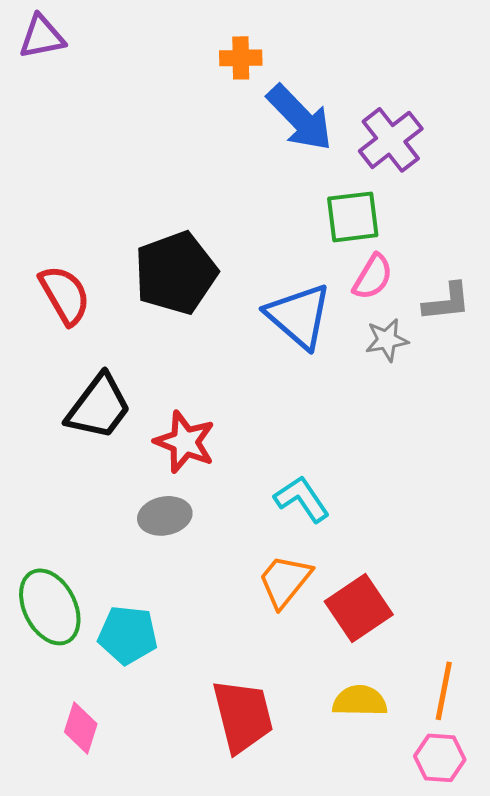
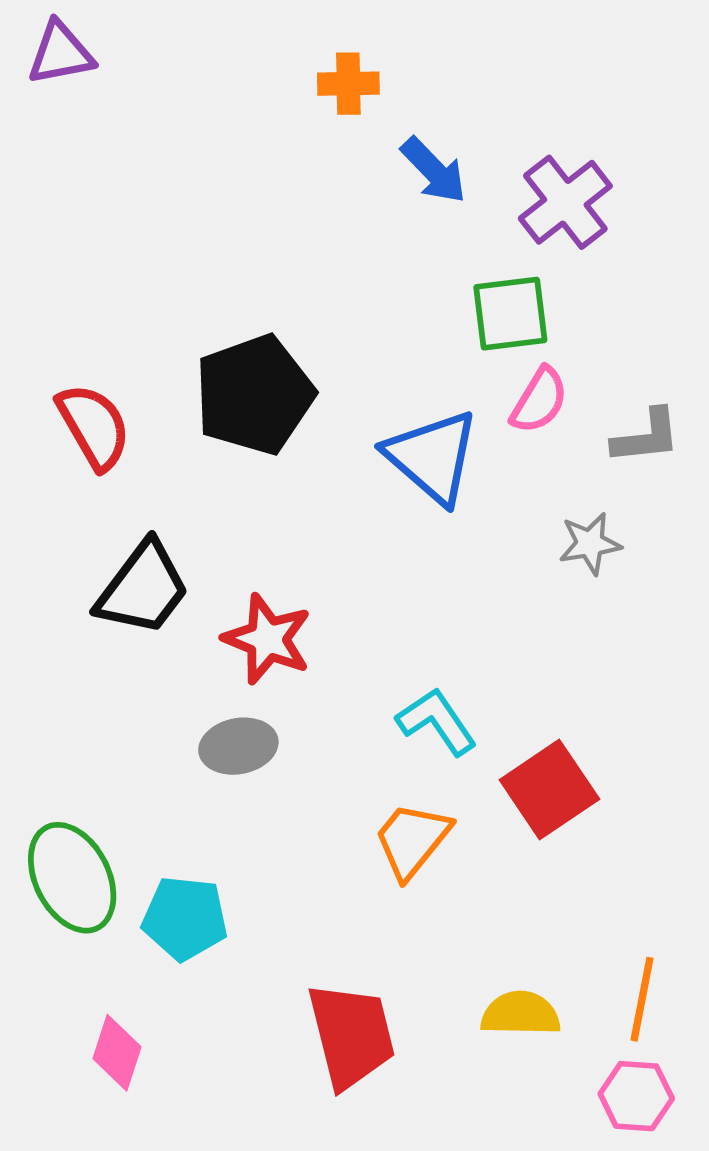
blue arrow: (300, 118) -> (434, 170), size x0.7
gray star: (387, 340) -> (590, 544), moved
red square: (359, 608) -> (549, 789), moved

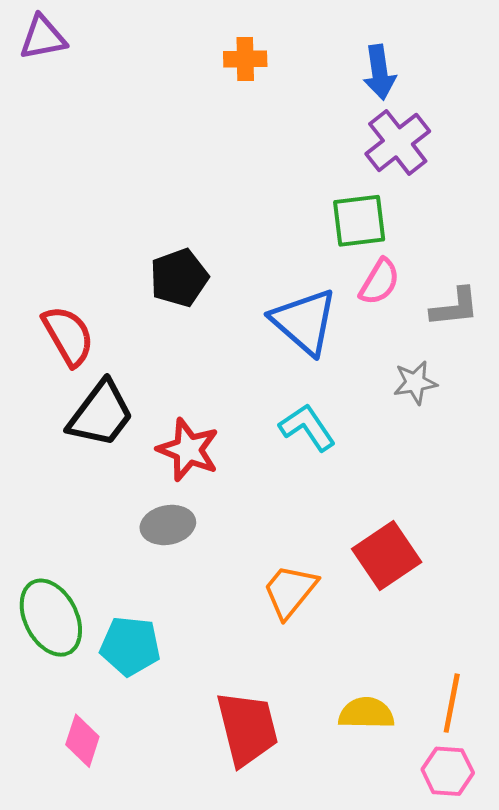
blue arrow: (434, 170) -> (379, 72), moved, turned 36
black pentagon: (254, 395) -> (179, 278), size x0.7
red semicircle: (94, 426) -> (68, 336), moved
cyan L-shape: (437, 721) -> (307, 427), moved

